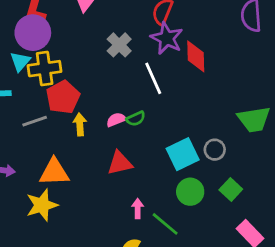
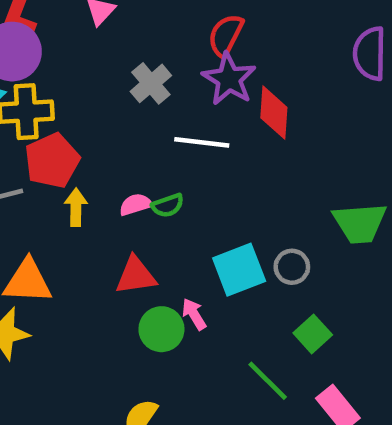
white line: (153, 78) -> (202, 142), turned -64
green circle: (190, 192) -> (161, 329), moved
pink arrow: (138, 209) -> (194, 314), moved, turned -36
green line: (165, 224) -> (268, 381), moved

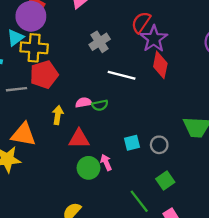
purple star: (229, 79) -> (154, 39), moved
yellow arrow: (76, 207) -> (58, 115), moved
cyan square: (239, 270) -> (132, 143), size x0.6

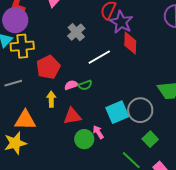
red pentagon: (44, 75) -> (48, 67), moved
white line: (122, 75) -> (99, 57), turned -35
cyan square: (132, 143) -> (117, 112), size x1.6
gray circle: (159, 145) -> (140, 110), size x1.6

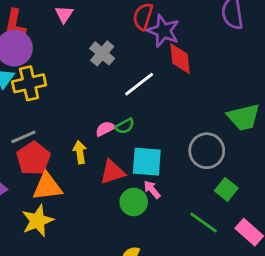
red pentagon: (48, 67) -> (33, 158), moved
cyan square: (117, 112) -> (147, 162), moved, turned 35

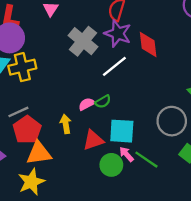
purple star: (163, 31) -> (118, 33), moved
gray cross: (102, 53) -> (83, 41), size x1.4
green line: (204, 223) -> (146, 160), moved

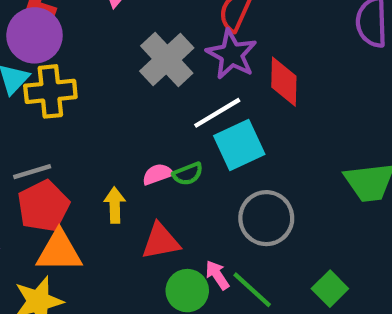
gray circle: (172, 121) -> (266, 218), moved
cyan square: (122, 131) -> (239, 145), moved, turned -36

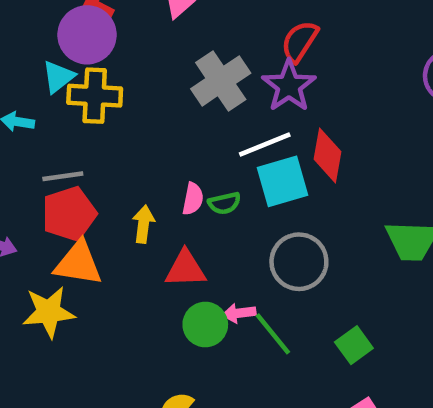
red diamond: (284, 82) -> (327, 155), moved
pink semicircle: (158, 174) -> (193, 199), turned 112
pink arrow: (217, 275) -> (239, 313), turned -72

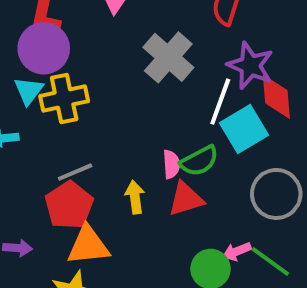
purple star: (289, 86) -> (250, 66), moved
white line: (265, 144) -> (220, 102), turned -33
gray line: (63, 176) -> (75, 172), moved
green semicircle: (224, 203) -> (199, 161), size x1.4
red triangle: (185, 269) -> (186, 199), moved

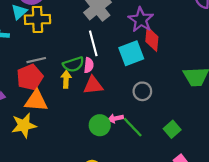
white line: (220, 102) -> (93, 43), moved, turned -45
green semicircle: (199, 161) -> (73, 64), moved
gray circle: (276, 194) -> (142, 91), size x0.7

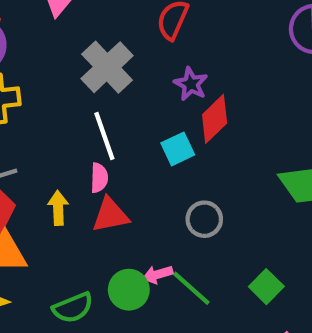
purple star: (141, 20) -> (191, 84), size x0.7
red diamond: (152, 39) -> (215, 119), turned 45
cyan square: (131, 53) -> (178, 149), size x0.7
green semicircle: (73, 64) -> (73, 308), moved

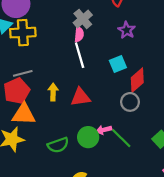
gray cross: (107, 67) -> (83, 19), size x0.7
red diamond: (215, 119) -> (137, 80), moved
pink semicircle: (99, 178) -> (79, 34), moved

